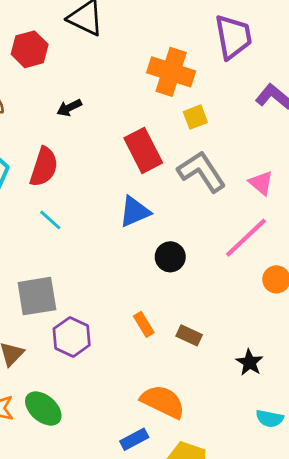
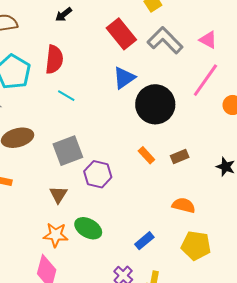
black circle: (170, 257) -> (155, 104), size x1.8
brown rectangle: (189, 335) -> (180, 157), turned -36
orange semicircle: (163, 402) -> (184, 205), moved, size x0.7
blue rectangle: (134, 439) -> (144, 241), moved

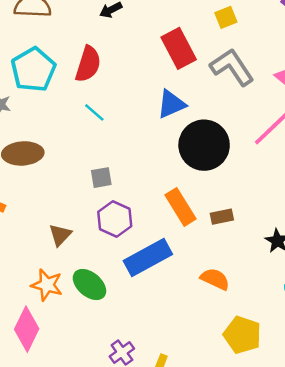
gray square: (68, 151) -> (101, 178), moved, size x0.6
orange rectangle: (146, 155) -> (180, 207), size x1.6
blue rectangle: (144, 241) -> (148, 257), moved, size x1.8
yellow pentagon: (196, 245) -> (242, 335), moved

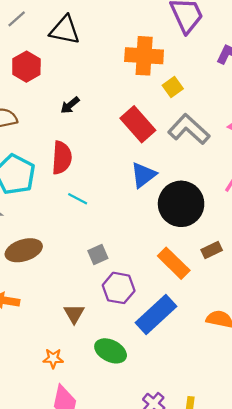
brown rectangle: (222, 217) -> (212, 250), moved
orange star: (47, 285) -> (53, 358), moved, size x0.7

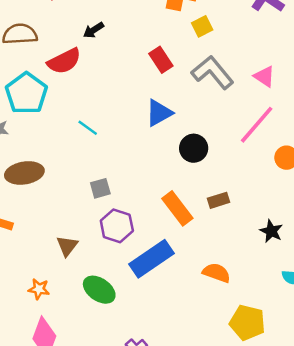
red rectangle: (138, 124) -> (161, 60), size x0.7
red semicircle: (62, 158) -> (64, 61), moved, turned 52
black circle: (181, 204) -> (194, 148), size x0.6

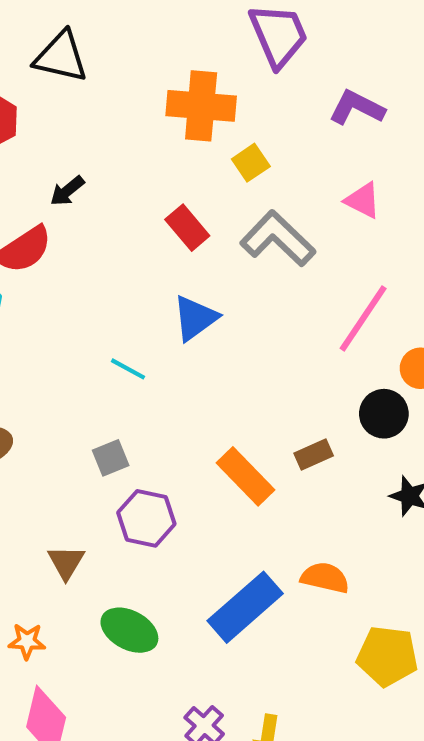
pink triangle: (264, 77) -> (363, 200), moved
cyan line: (88, 128) -> (128, 369), moved
black circle: (194, 148) -> (384, 414), moved
blue rectangle: (151, 259) -> (245, 607), moved

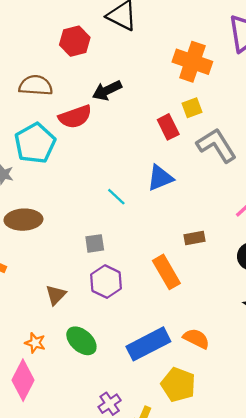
yellow square: (251, 163) -> (192, 108), moved
black arrow: (67, 191) -> (107, 90), size x1.4
brown rectangle: (314, 455) -> (195, 238), moved
orange star: (27, 641) -> (35, 343), moved
yellow pentagon: (387, 656) -> (178, 385), moved

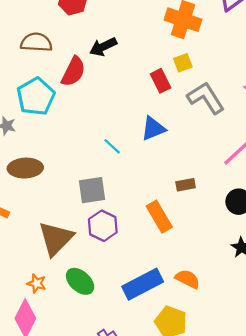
red semicircle: (75, 117) -> (73, 72), turned -44
gray square: (95, 243) -> (92, 190), size x1.5
brown triangle: (56, 295) -> (56, 238), size x1.8

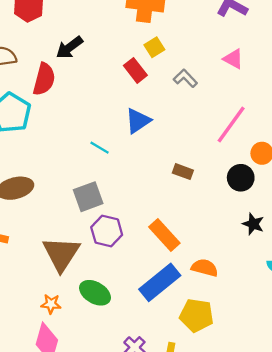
gray L-shape: (206, 98) -> (185, 78), size x0.6
brown rectangle: (186, 185) -> (183, 172), turned 42
orange rectangle: (159, 217) -> (164, 235), moved

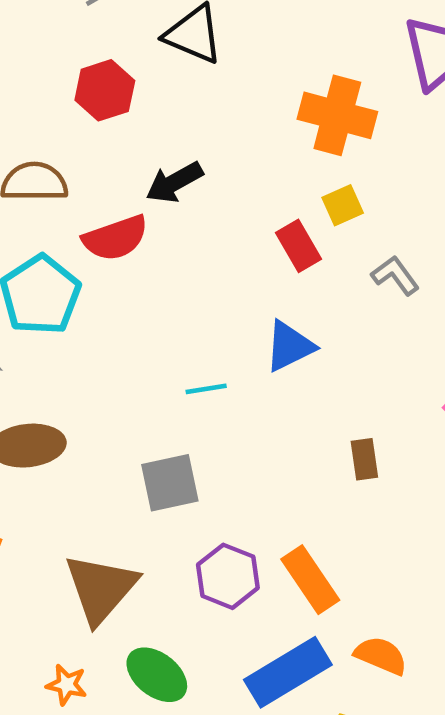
red semicircle: (44, 79) -> (115, 238), turned 48
cyan line: (100, 148) -> (206, 389), turned -48
brown rectangle: (183, 172) -> (364, 459), turned 54
purple hexagon: (107, 231) -> (228, 576), moved

